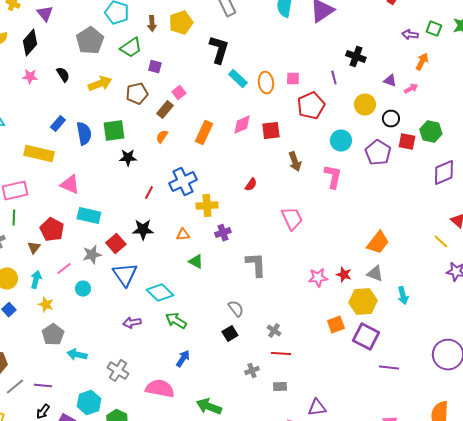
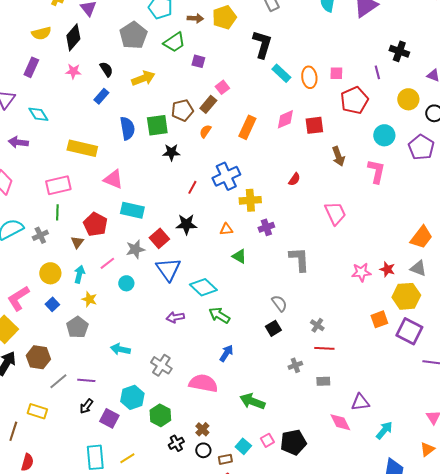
brown arrow: (152, 24) -> (195, 18), turned -84
brown pentagon: (137, 94) -> (182, 110), moved
blue rectangle: (58, 124) -> (101, 96), moved
gray pentagon: (53, 335) -> (77, 327), moved

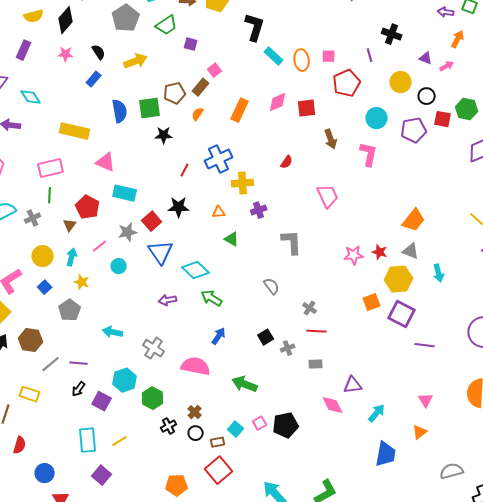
purple pentagon: (421, 147) -> (414, 130), turned 30
black square: (273, 328) -> (266, 337), moved

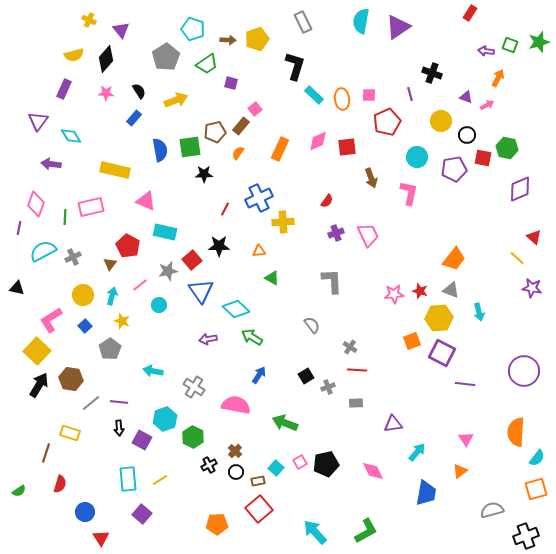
green line: (50, 195) -> (65, 217), moved
purple cross: (259, 210) -> (336, 233), moved
black arrow: (79, 389) -> (119, 428), turned -42
pink diamond: (333, 405) -> (373, 471), moved

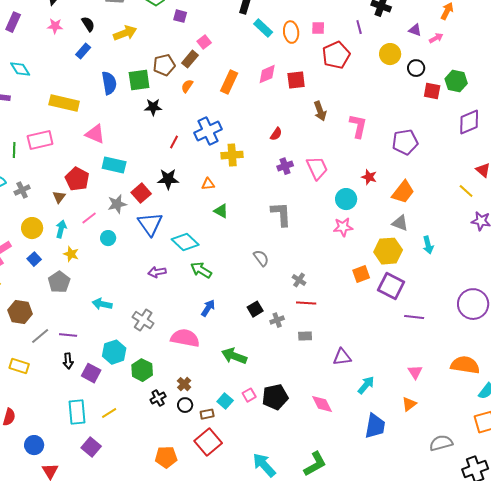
cyan circle: (417, 157) -> (346, 199), moved
purple pentagon: (454, 169) -> (405, 142), moved
red star: (420, 291) -> (369, 177), moved
orange semicircle: (516, 432) -> (465, 365), turned 96

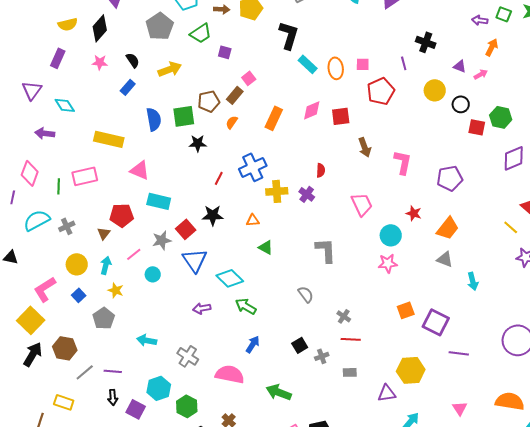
red semicircle: (276, 134) -> (321, 170), turned -32
purple cross: (285, 166) -> (307, 194), moved, turned -35
red pentagon: (77, 179) -> (122, 215), turned -30
yellow hexagon: (388, 251) -> (411, 370), moved

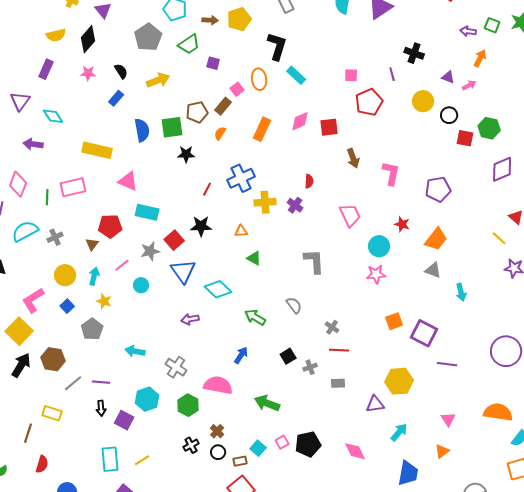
orange ellipse: (336, 68) -> (259, 79), moved
green arrow: (246, 306) -> (255, 317), moved
green hexagon: (187, 406) -> (188, 405), moved

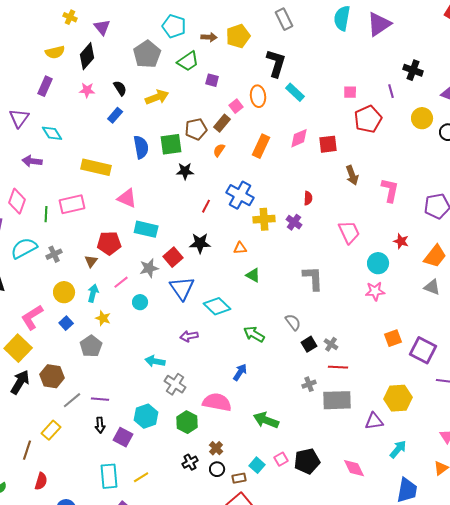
blue cross: (241, 178) -> (240, 195), turned -36
cyan arrow: (135, 351) -> (155, 361), moved
black square: (288, 356) -> (309, 344), moved
gray rectangle: (338, 383) -> (337, 400), size x2.0
yellow rectangle: (52, 413) -> (51, 430), turned -66

